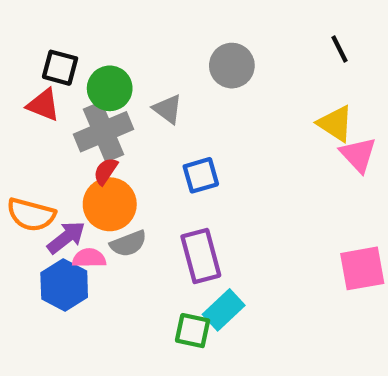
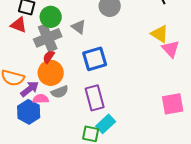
blue square: (201, 175) -> (95, 59), size x1.4

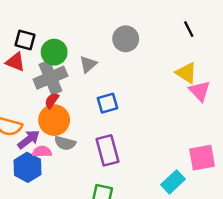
gray triangle: (79, 27) -> (88, 64), turned 42
blue square: (95, 59) -> (107, 103), size x0.7
gray semicircle: (60, 92) -> (65, 143), turned 36
cyan rectangle: (106, 124) -> (173, 182), moved

